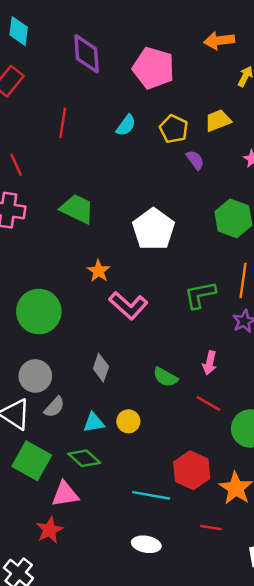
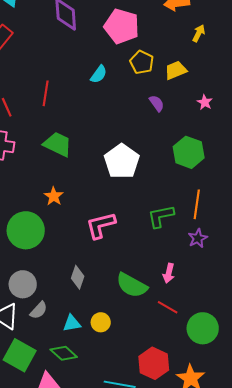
red line: (63, 123) -> (46, 93), moved
yellow pentagon: (174, 129) -> (142, 62), moved
orange star: (99, 271) -> (54, 196), moved
pink L-shape: (128, 306) -> (101, 225), turned 124
green semicircle: (165, 377) -> (132, 285), size x1.5

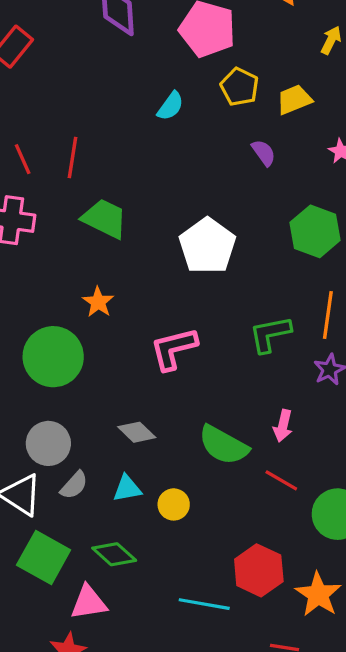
red line: (46, 93) -> (72, 157), moved
gray diamond: (78, 277) -> (137, 432), turned -65
cyan triangle: (72, 323) -> (127, 488), moved

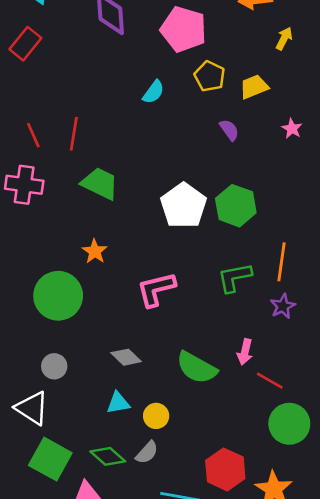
green hexagon: (315, 231) -> (236, 206), moved
gray circle: (48, 443) -> (54, 366), size x0.7
red line: (281, 480) -> (270, 381), moved
gray semicircle: (74, 485) -> (147, 452), moved

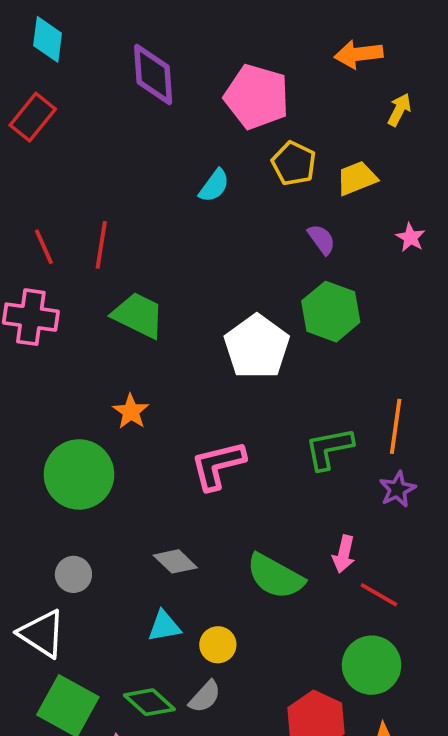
green hexagon: (236, 206) -> (331, 312), moved
green circle: (289, 424) -> (372, 665), moved

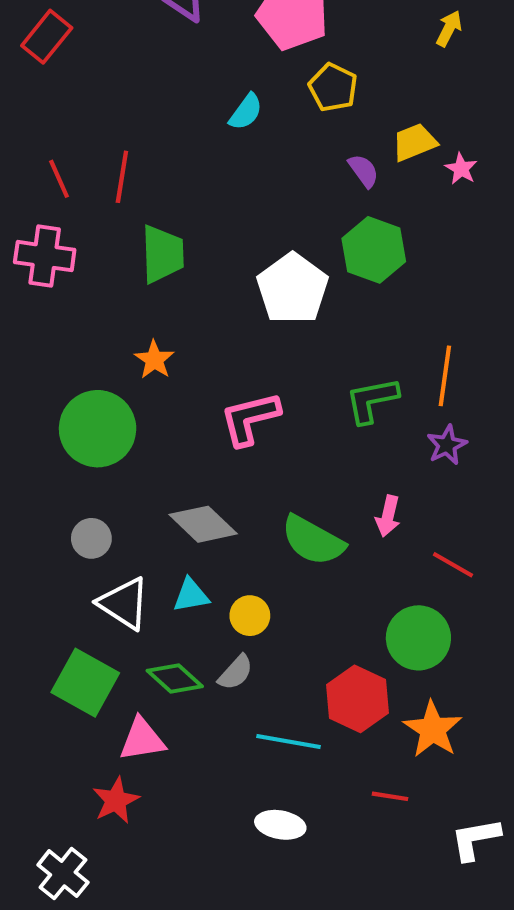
yellow trapezoid: (357, 178) -> (414, 142), moved
green trapezoid: (138, 315) -> (163, 254), turned 62
gray diamond: (175, 561) -> (203, 524), size x1.4
red line: (379, 595) -> (453, 565), moved
white triangle: (42, 634) -> (124, 603), moved

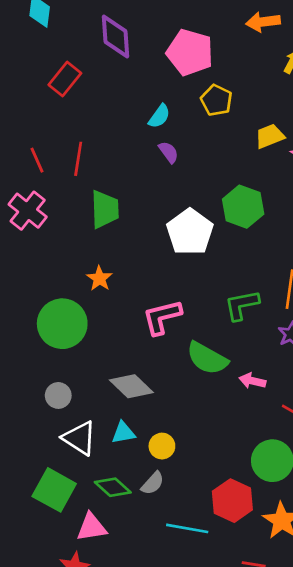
red rectangle: (47, 37) -> (65, 79), moved
purple semicircle: (364, 171) -> (169, 152), moved
pink cross: (45, 256) -> (28, 211), turned 30
pink arrow: (388, 516) -> (252, 381), turned 90
green semicircle: (313, 540) -> (207, 358), moved

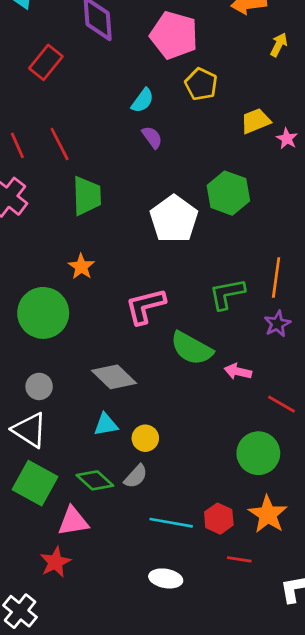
red line: (78, 159) -> (60, 144), turned -36
white triangle: (80, 438) -> (30, 430), moved
red hexagon: (232, 501) -> (219, 519), moved, size x0.7

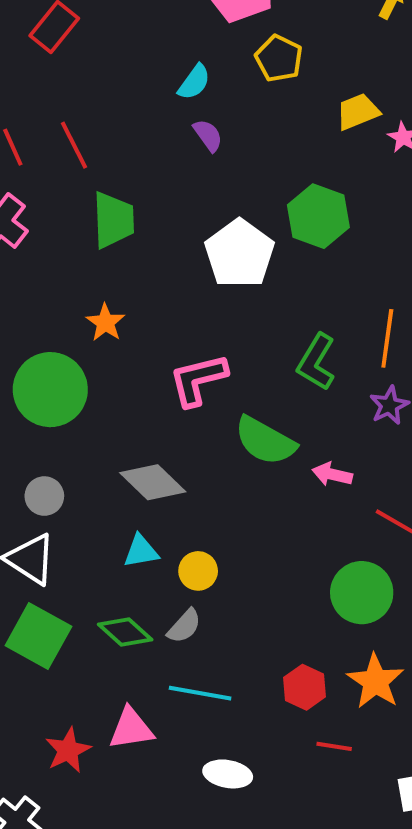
green L-shape: (227, 294) -> (316, 362), turned -48
pink triangle: (73, 521) -> (131, 729), moved
cyan line: (171, 523) -> (200, 693), moved

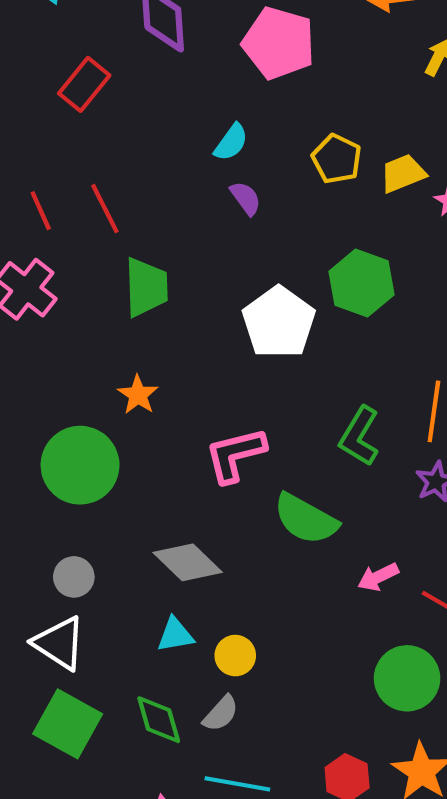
yellow pentagon: (279, 58) -> (337, 159), moved
pink arrow: (332, 474) -> (378, 577), moved, turned -39
green diamond: (125, 632) -> (159, 720), turned 32

